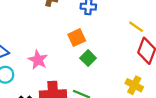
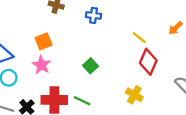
orange square: (77, 38) -> (44, 41), moved

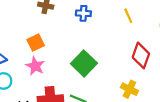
yellow line: (139, 38) -> (128, 16), moved, turned 32
green square: (90, 66) -> (84, 63), size x1.6

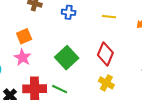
yellow line: (128, 16) -> (109, 17), turned -64
red diamond: (141, 55) -> (105, 54), moved

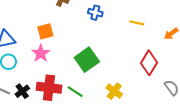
red diamond: (105, 54) -> (149, 63), moved
yellow cross: (106, 83) -> (114, 91), moved

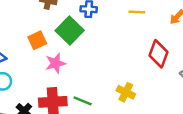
pink star: (41, 53) -> (55, 63), moved, turned 30
green square: (87, 60) -> (70, 31), moved

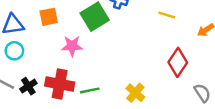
orange square: (37, 40) -> (49, 17), moved
green line: (83, 101) -> (90, 90), turned -48

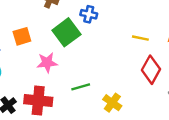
yellow line: (167, 15) -> (140, 38), moved
green line: (90, 90) -> (81, 87), moved

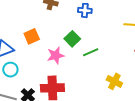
green square: (66, 32) -> (72, 39), moved, size x0.7
green line: (81, 87) -> (91, 52), moved

